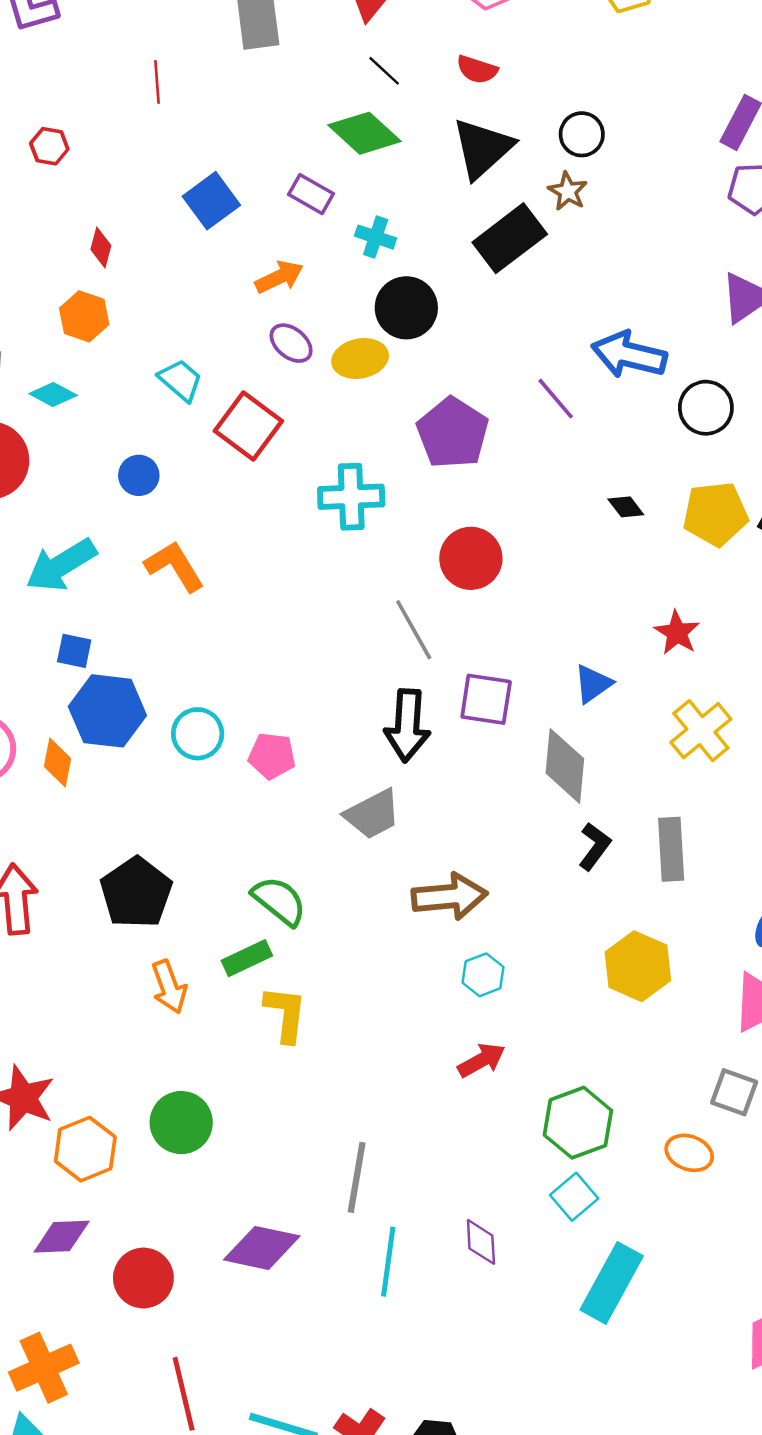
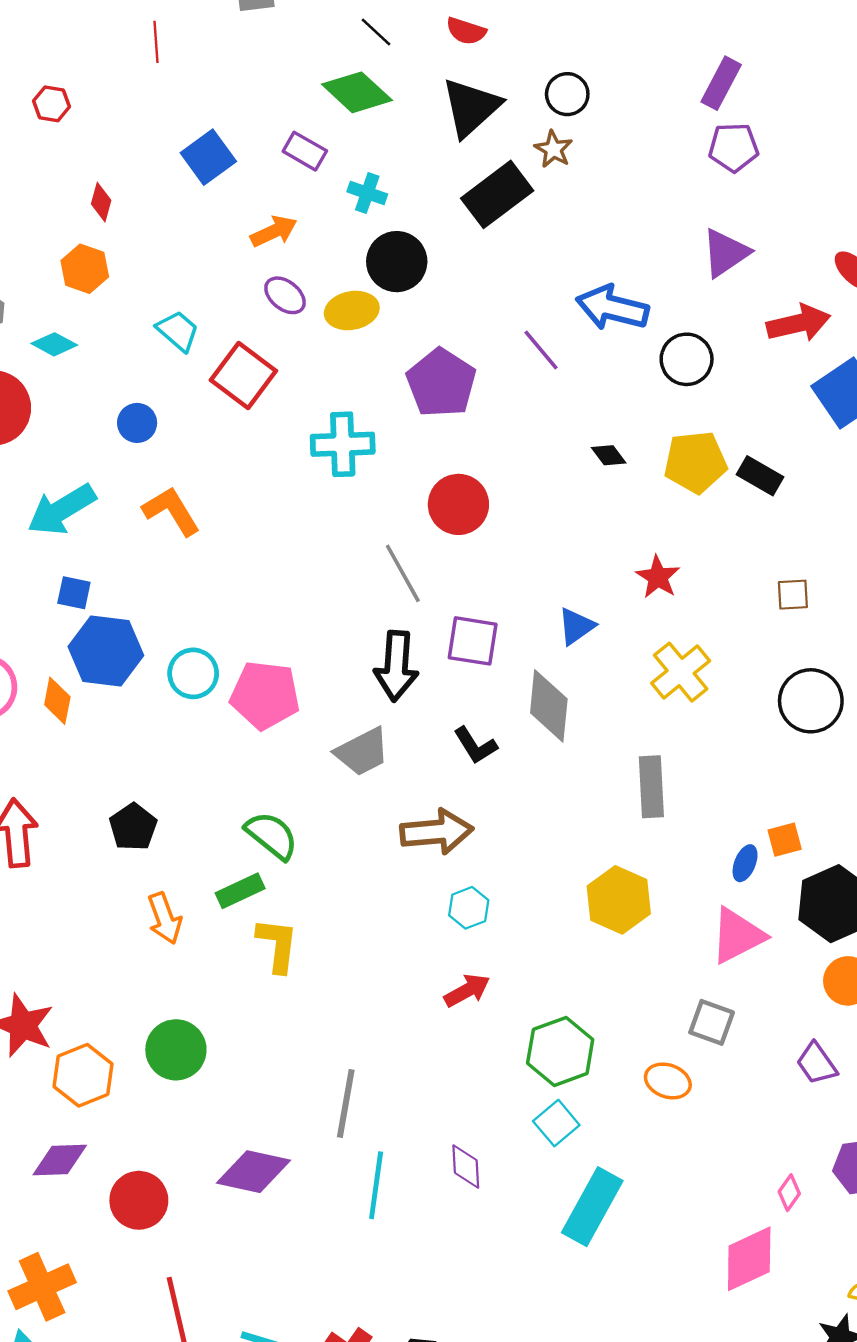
pink pentagon: (272, 756) -> (265, 695), size x1.5
black L-shape: (595, 846) -> (475, 745), moved, turned 111
black pentagon: (136, 893) -> (133, 827), size x0.7

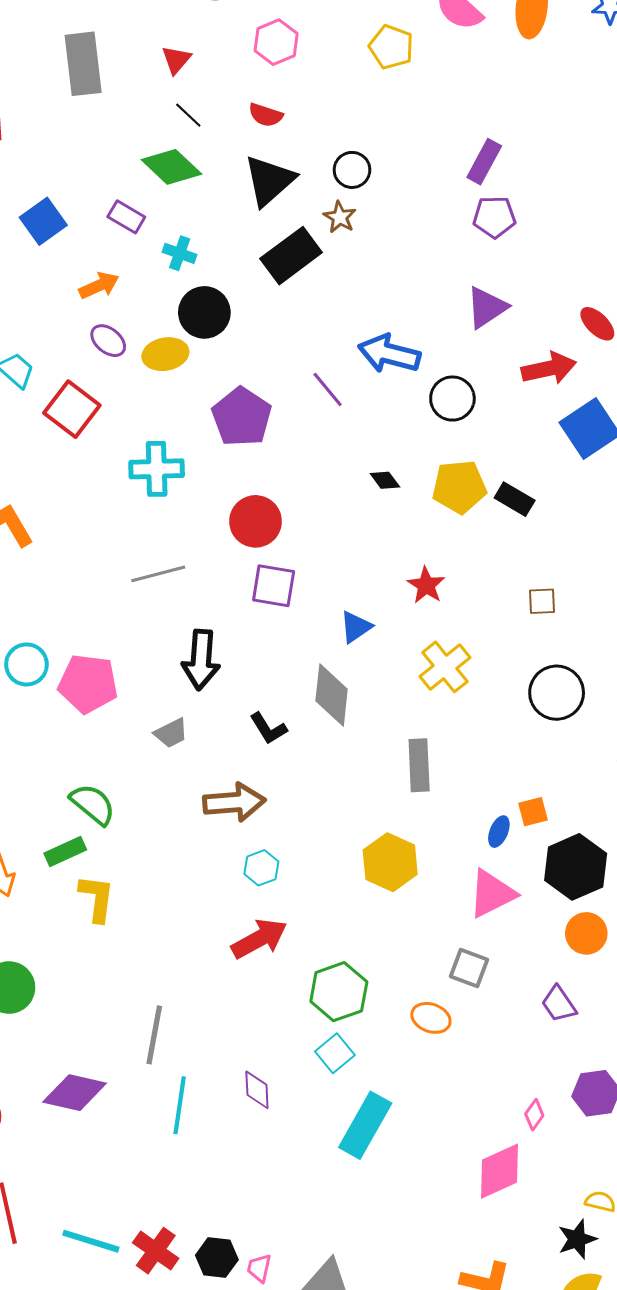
gray line: (403, 573) -> (158, 574), moved, turned -76
purple square: (473, 641) -> (274, 586), moved
gray trapezoid: (362, 752) -> (171, 733), size x0.7
red arrow: (467, 990) -> (259, 939), size x1.4

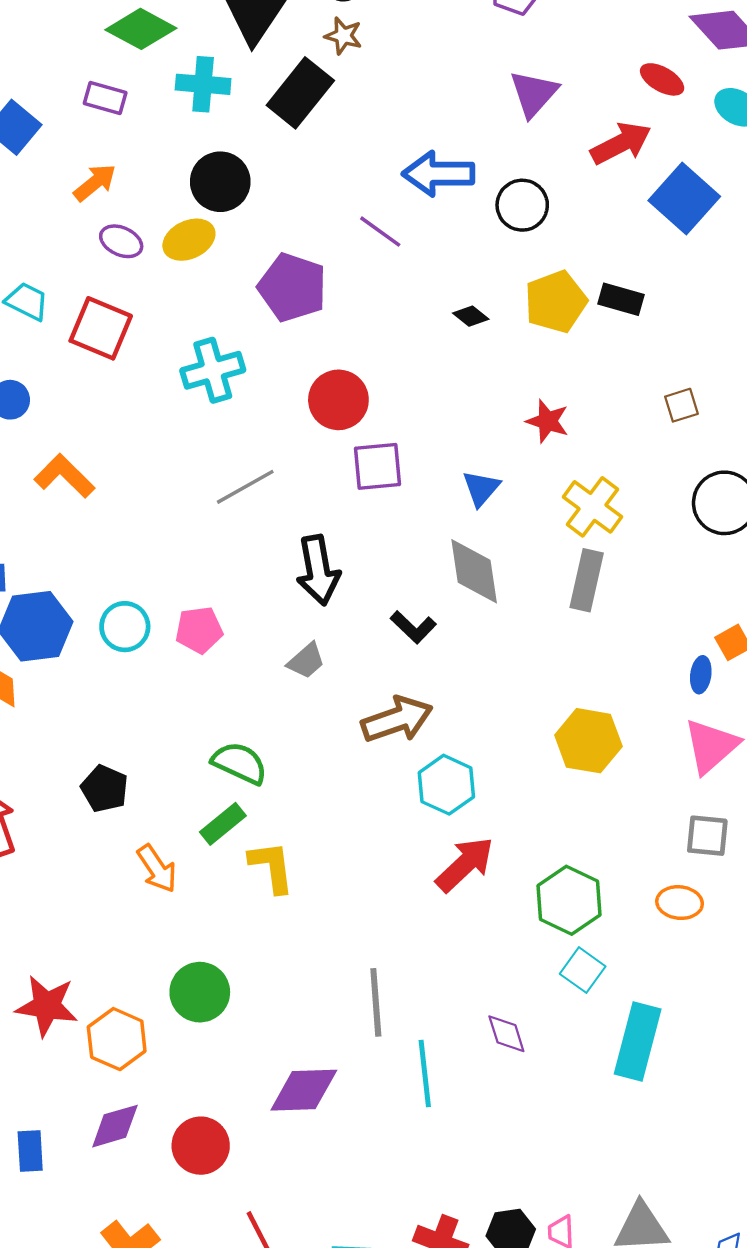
cyan cross: (180, 253) -> (203, 84), moved, size x1.4
pink pentagon: (88, 684) -> (199, 630), size x0.7
gray rectangle: (419, 765) -> (587, 580), moved, turned 30
cyan hexagon: (261, 868) -> (446, 785), size x1.4

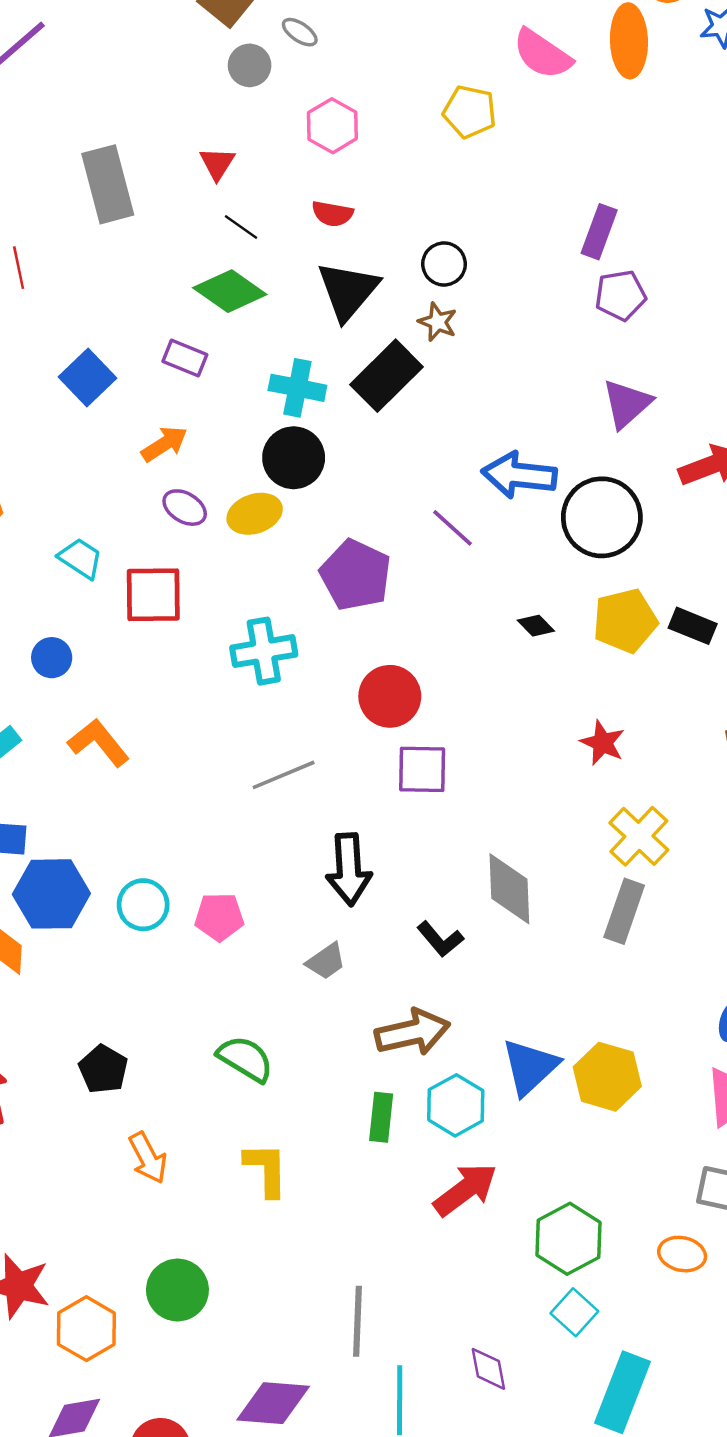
cyan cross: (203, 84) -> (297, 388), moved
black circle: (522, 205) -> (602, 517), size x1.5
red square: (101, 328) -> (153, 595), turned -30
blue triangle: (481, 488) -> (530, 1067), moved, size x1.5
green rectangle: (223, 824) -> (381, 1117), moved, turned -51

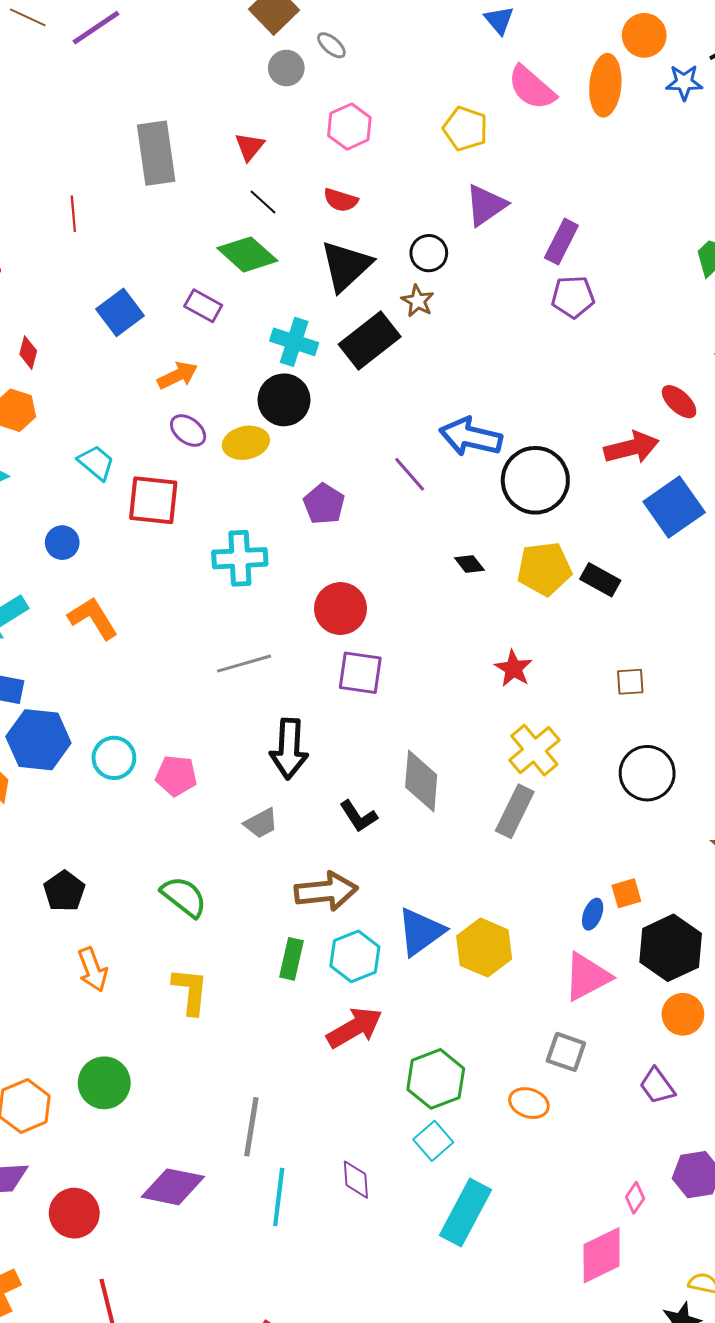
purple triangle: (627, 404) -> (486, 205), moved
purple pentagon: (356, 575) -> (324, 504), size x0.7

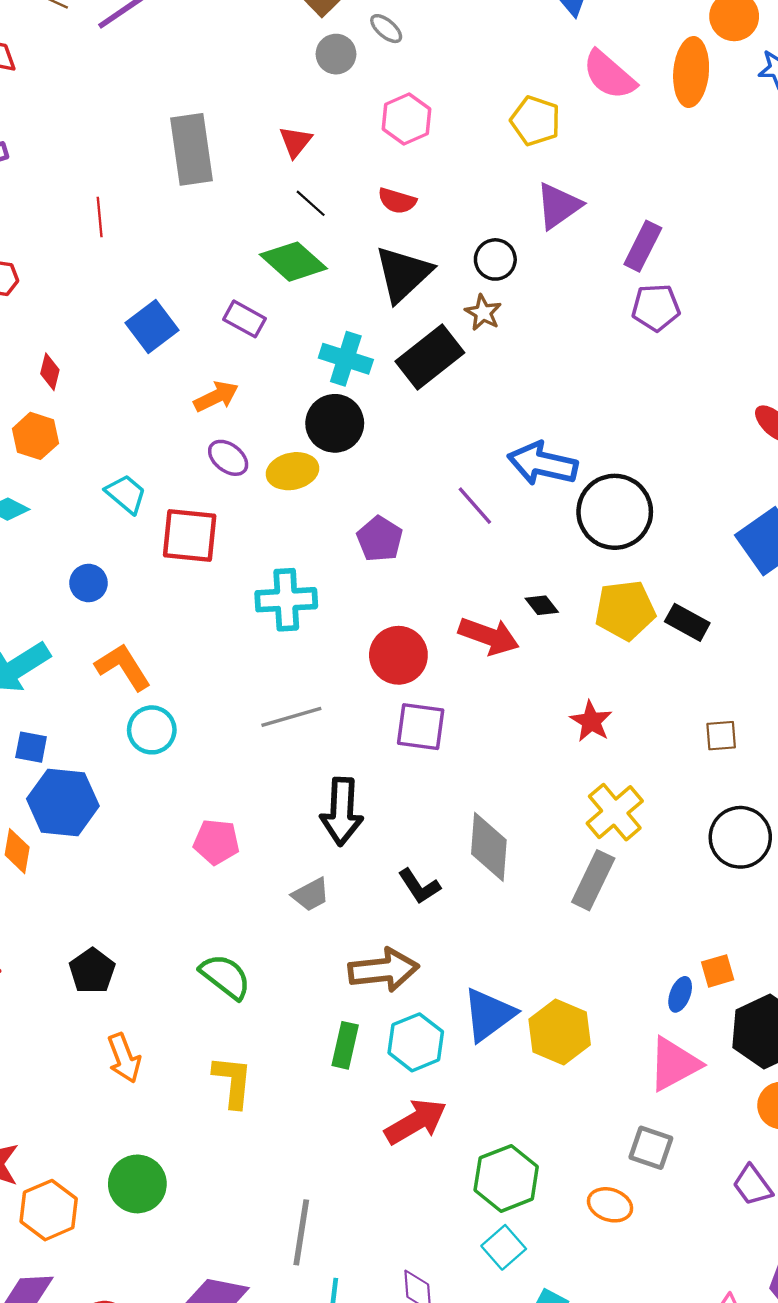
red arrow: (631, 448) -> (489, 636), moved, turned 34
cyan circle: (114, 758) -> (152, 730), moved

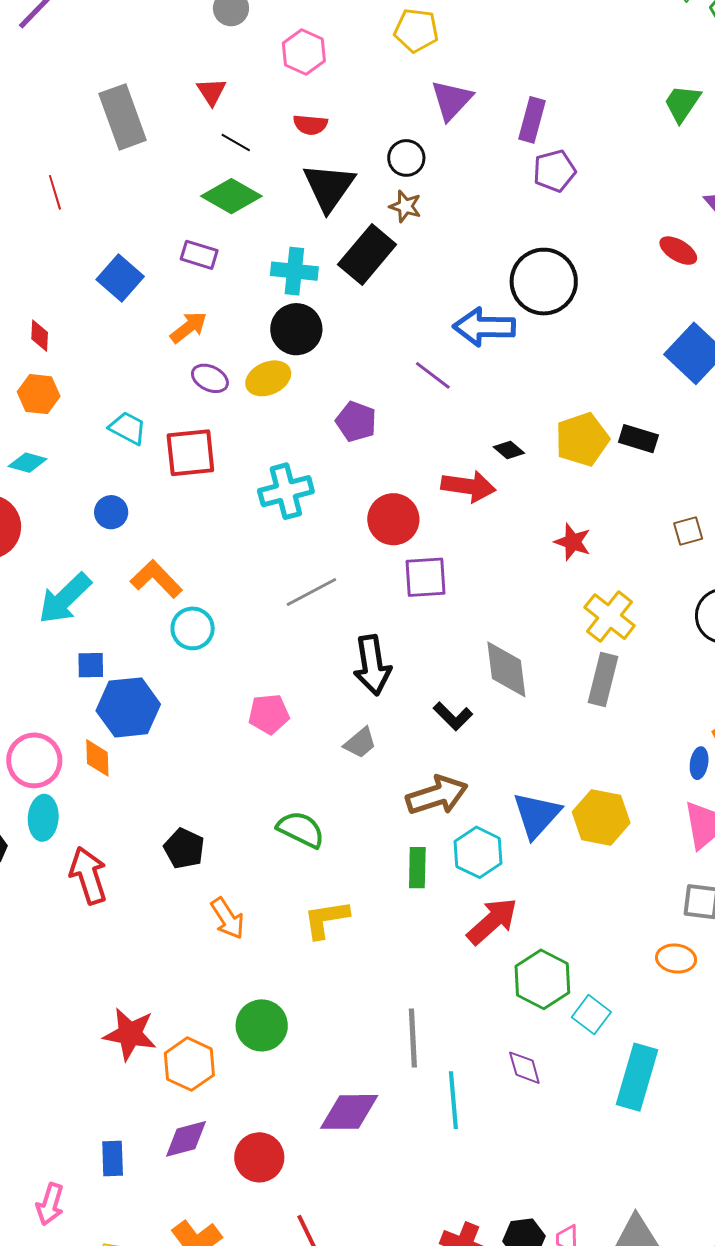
black circle: (615, 512) -> (544, 282), moved
yellow L-shape: (233, 1081) -> (326, 919), turned -93
green hexagon: (506, 1178) -> (542, 979), moved

